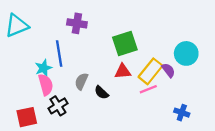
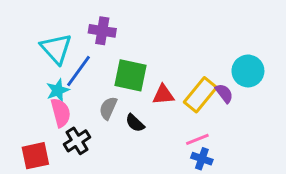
cyan triangle: (17, 26) -> (56, 49), moved, turned -50
green square: (125, 43) -> (131, 75), moved, turned 30
blue line: (59, 53) -> (78, 71), turned 45
pink line: (148, 89) -> (197, 139), moved
blue cross: (182, 113) -> (202, 159), moved

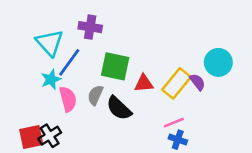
pink semicircle: (61, 113) -> (68, 99), moved
black semicircle: (135, 123) -> (119, 108), size x1.5
black cross: (77, 141) -> (50, 136), moved

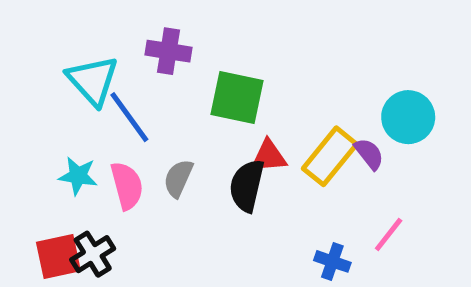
blue line: (69, 62) -> (129, 117), turned -72
green square: (115, 66) -> (237, 98), moved
cyan star: (51, 79) -> (78, 176), moved, turned 30
black semicircle: (119, 108) -> (247, 186), moved, turned 60
pink line: (174, 123) -> (389, 235), moved, turned -30

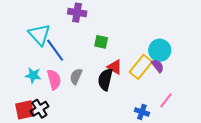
purple cross: (168, 51) -> (77, 13), moved
green square: (237, 98) -> (101, 42), size x0.6
cyan circle: (408, 117) -> (160, 50), moved
red triangle: (269, 156) -> (115, 67), turned 35

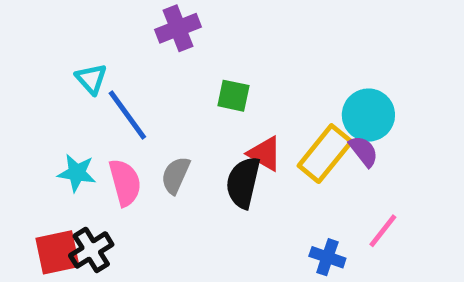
purple cross: (77, 13) -> (178, 28), turned -30
cyan triangle: (39, 35) -> (91, 79), size x0.6

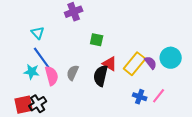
blue line: (127, 115) -> (42, 58), moved
cyan circle: (368, 115) -> (171, 58), moved
blue cross: (327, 257) -> (140, 97), moved

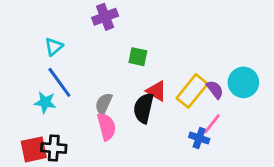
cyan triangle: (38, 33) -> (54, 47), turned 32
pink semicircle: (52, 76) -> (106, 127), moved
pink line: (159, 96) -> (212, 124), moved
black cross: (38, 104) -> (54, 148), turned 36

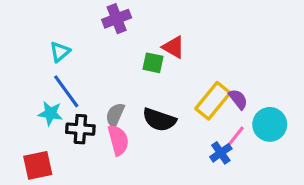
cyan circle: (243, 82) -> (270, 124), moved
red triangle: (156, 91) -> (173, 47), moved
black semicircle: (144, 108) -> (159, 120), turned -84
blue cross: (199, 138) -> (221, 153), turned 36
black cross: (54, 148) -> (80, 129), moved

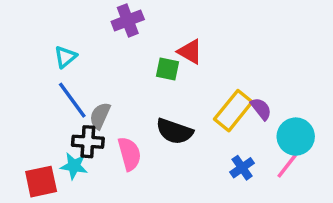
cyan star: (50, 113) -> (74, 166), moved
gray semicircle: (115, 115) -> (100, 116), moved
pink line: (235, 137) -> (287, 166), moved

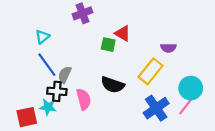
purple semicircle: (261, 109) -> (168, 48), moved, turned 128
blue cross: (242, 168) -> (156, 108), size x1.6

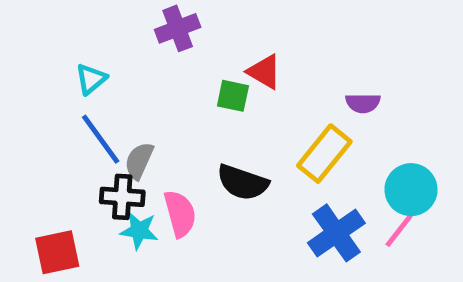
cyan star: (48, 107) -> (139, 231), moved

